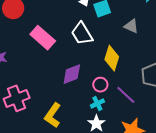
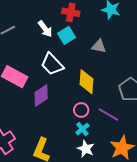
purple diamond: (72, 74) -> (41, 95), moved

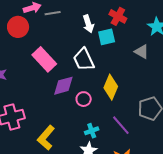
gray triangle: (99, 46) -> (142, 52), moved
pink circle: (81, 110) -> (84, 99), moved

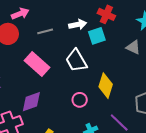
gray line: (53, 13) -> (45, 31), moved
white arrow: (88, 24) -> (78, 25), turned -78
purple diamond: (63, 86) -> (31, 102), moved

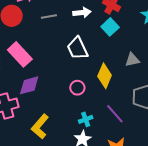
cyan square: (97, 36) -> (110, 27), moved, turned -30
gray triangle: (133, 47) -> (132, 60), moved, turned -42
pink rectangle: (37, 64) -> (20, 54), moved

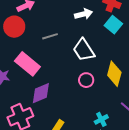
gray line: (49, 17) -> (50, 36), moved
pink circle: (77, 88) -> (86, 80), moved

